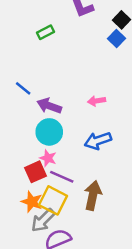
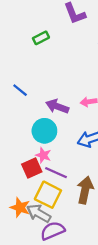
purple arrow: (49, 106) -> (57, 106), moved
orange star: (32, 202) -> (20, 207), moved
gray arrow: (43, 220) -> (39, 213), turned 75

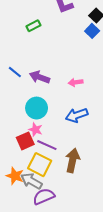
purple arrow: (57, 106) -> (40, 77), moved

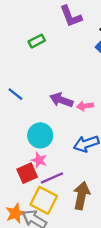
purple arrow: (40, 77) -> (61, 100), moved
purple line: (47, 145) -> (52, 178), turned -48
orange star: (15, 176) -> (15, 213), turned 30

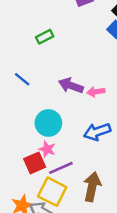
green rectangle: (37, 41) -> (45, 37), moved

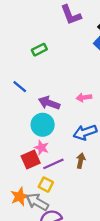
purple arrow: (71, 86) -> (49, 103), moved
brown arrow: (92, 187) -> (81, 161), moved, size x0.6
yellow square: (52, 192) -> (46, 185), size x0.6

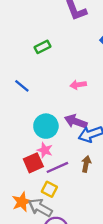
pink arrow: (84, 98) -> (78, 85), moved
purple arrow: (49, 103) -> (76, 121), moved

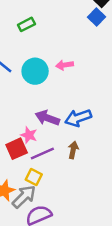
purple arrow: (76, 121) -> (47, 118), moved
cyan circle: (46, 126) -> (35, 71), moved
gray arrow: (40, 208) -> (24, 197), turned 105

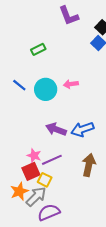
pink star: (29, 135) -> (34, 156), moved
red square: (17, 149) -> (31, 171), moved
brown arrow: (73, 150) -> (89, 165), moved, size x1.5

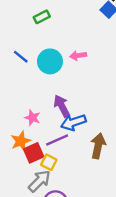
purple arrow: (56, 129) -> (62, 106), turned 42
blue arrow: (82, 129) -> (73, 122), moved
pink star: (34, 156) -> (32, 118), moved
orange star: (19, 191) -> (21, 141), moved

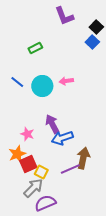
purple line: (57, 140) -> (70, 169), moved

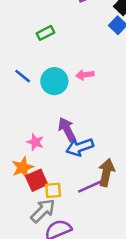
yellow square: (41, 172) -> (53, 190), turned -32

